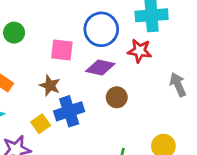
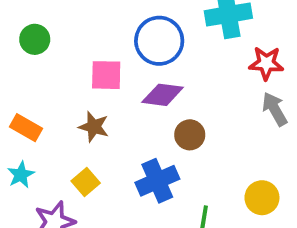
green circle: (14, 33) -> (35, 39), moved
red star: (140, 51) -> (266, 63), moved
blue cross: (69, 111) -> (157, 181), moved

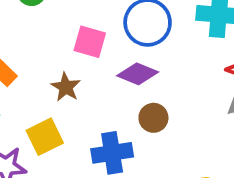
yellow square: (86, 182) -> (45, 137), size x1.4

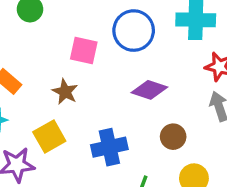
purple diamond: (138, 74) -> (149, 90), moved
brown circle: (153, 118) -> (173, 137), moved

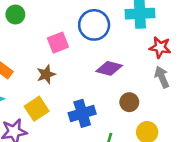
pink square: (84, 51) -> (58, 43), turned -30
brown star: (65, 92) -> (46, 74), turned 30

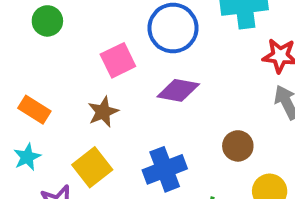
purple diamond: (109, 68) -> (178, 90), moved

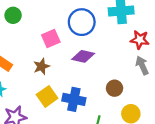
yellow square: (92, 167) -> (47, 96), moved
blue cross: (165, 169) -> (74, 99), turned 30

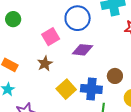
yellow square: (47, 96) -> (66, 89), moved
blue cross: (74, 99) -> (91, 89), moved

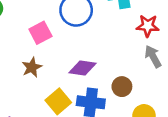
purple diamond: (82, 50) -> (83, 68), moved

